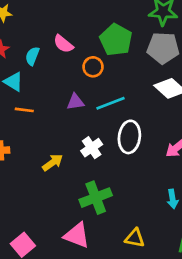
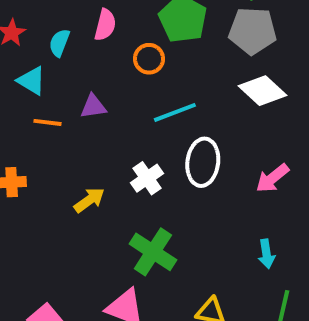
pink semicircle: (63, 44) -> (105, 25), turned -115
purple triangle: (75, 102) -> (93, 106), moved
green cross: (96, 198) -> (153, 252), turned -36

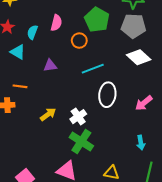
orange line: (47, 122) -> (20, 86), moved
white cross: (147, 178) -> (78, 117), moved

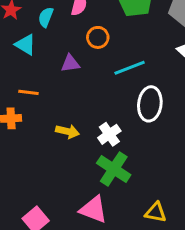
orange circle: (79, 41) -> (98, 37), moved
yellow arrow: (48, 114) -> (67, 131), turned 49

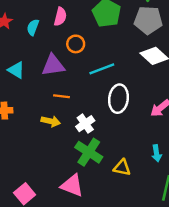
cyan triangle: (25, 45) -> (16, 70), moved
purple triangle: (70, 63) -> (53, 65), size x1.5
orange line: (28, 92) -> (61, 96), moved
yellow triangle: (156, 212) -> (122, 168), moved

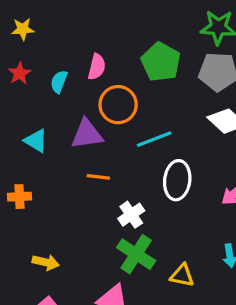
orange circle: (76, 44) -> (118, 105), size x1.5
yellow arrow: (51, 121) -> (46, 262), moved

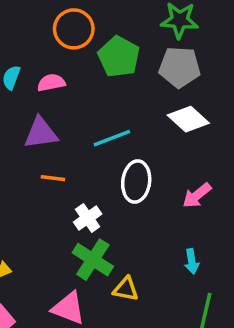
pink semicircle: (97, 67) -> (51, 83), moved, turned -115
orange circle: (118, 105) -> (74, 29), moved
yellow triangle: (182, 275) -> (126, 289), moved

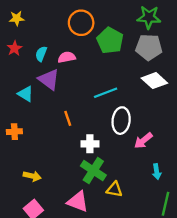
purple triangle: (41, 133) -> (49, 79), moved, turned 45
orange line: (53, 178) -> (68, 118), turned 64
pink arrow: (197, 195) -> (143, 141), moved
white cross: (88, 218) -> (90, 144), turned 35

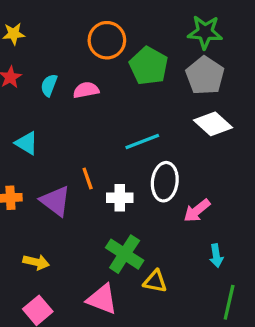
gray pentagon: (149, 47) -> (205, 76), turned 30
purple triangle: (49, 79) -> (55, 201), moved
white cross: (90, 144) -> (120, 198), moved

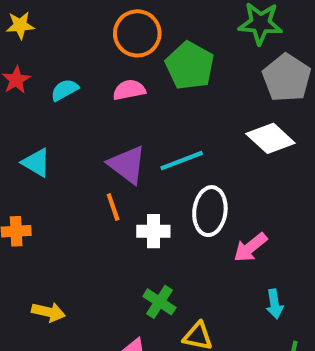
gray pentagon: (205, 76) -> (287, 78), moved
cyan semicircle: (49, 85) -> (65, 90), turned 40
pink semicircle: (86, 90) -> (129, 90), moved
purple triangle: (55, 201) -> (127, 165), moved
green cross: (125, 254) -> (159, 302), size x0.7

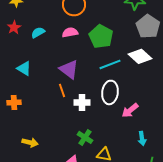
green pentagon: (190, 66) -> (101, 36), moved
cyan line: (182, 161) -> (110, 64), moved

